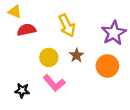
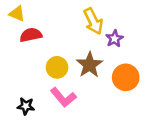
yellow arrow: (67, 25) -> (93, 21), moved
purple star: (114, 33) -> (114, 39), moved, size x0.6
brown star: (77, 55) -> (89, 65), size x1.5

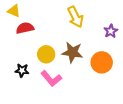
purple star: (114, 39) -> (111, 31), moved
brown star: (89, 65) -> (72, 52), turned -30
black star: (26, 106) -> (22, 70), moved

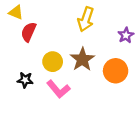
yellow arrow: (75, 17) -> (86, 19), turned 45
red semicircle: (25, 28) -> (29, 32), turned -54
brown star: (72, 52) -> (82, 59), turned 30

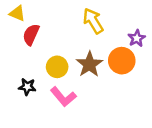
yellow arrow: (86, 19) -> (93, 21), turned 130
orange circle: (116, 71) -> (122, 61), moved

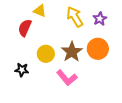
yellow triangle: (17, 13) -> (40, 11), moved
purple star: (137, 38) -> (100, 19), moved
pink L-shape: (63, 97) -> (67, 78), moved

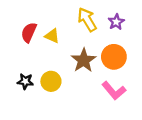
yellow triangle: (40, 11) -> (52, 36), moved
yellow circle: (46, 54) -> (51, 81), moved
pink L-shape: (67, 78) -> (114, 91), moved

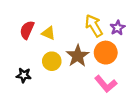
yellow arrow: (87, 20) -> (94, 26), moved
purple star: (116, 22) -> (118, 28), moved
yellow circle: (51, 81) -> (52, 61), moved

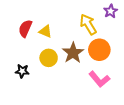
purple star: (118, 28) -> (111, 11), moved

